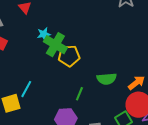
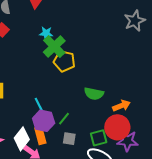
cyan line: (26, 89) -> (40, 106), moved, turned -72
green line: (79, 94) -> (64, 119), moved

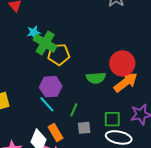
orange arrow: (121, 106) -> (126, 82), size x1.4
purple hexagon: (44, 121) -> (51, 87), moved
red circle: (117, 127) -> (122, 63), moved
green square: (99, 138) -> (112, 119), turned 30

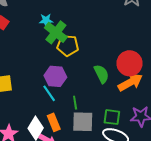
green semicircle: (96, 78) -> (101, 74), turned -120
green line: (74, 110) -> (75, 103), turned -40
gray square: (84, 128) -> (83, 122), size x1.6

